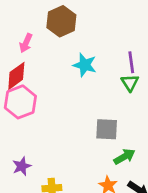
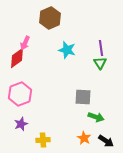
pink arrow: (26, 43) -> (25, 43), moved
pink hexagon: (20, 102) -> (20, 94), moved
green arrow: (124, 157) -> (96, 117), turned 49

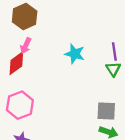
brown hexagon: (50, 18) -> (25, 17), moved
gray square: (83, 97) -> (106, 111), moved

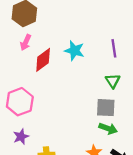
red diamond: (16, 63) -> (43, 60), moved
green triangle: (113, 69) -> (113, 81), moved

